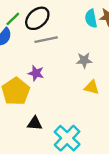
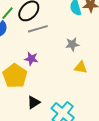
black triangle: (35, 123) -> (34, 102), turned -32

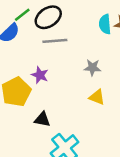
black triangle: (34, 102) -> (42, 119), moved, turned 32

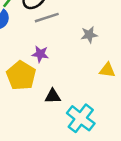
yellow triangle: (97, 97) -> (107, 70), moved

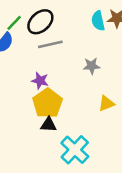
yellow triangle: (107, 70) -> (106, 104), turned -35
yellow pentagon: (21, 76) -> (47, 103), moved

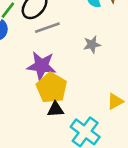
purple star: (40, 81) -> (41, 66), size x1.6
yellow triangle: (106, 104) -> (115, 101), moved

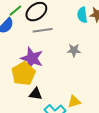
yellow pentagon: (52, 88) -> (23, 74), moved
yellow triangle: (115, 101) -> (74, 102), moved

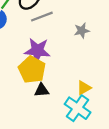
black triangle: (36, 94) -> (42, 90), moved
yellow triangle: (74, 102) -> (84, 88), moved

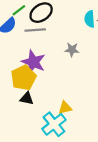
gray line: (42, 17) -> (35, 30), moved
gray star: (82, 31) -> (72, 50), moved

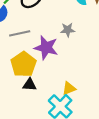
gray line: (35, 30) -> (20, 33), moved
purple star: (33, 62) -> (46, 48), moved

